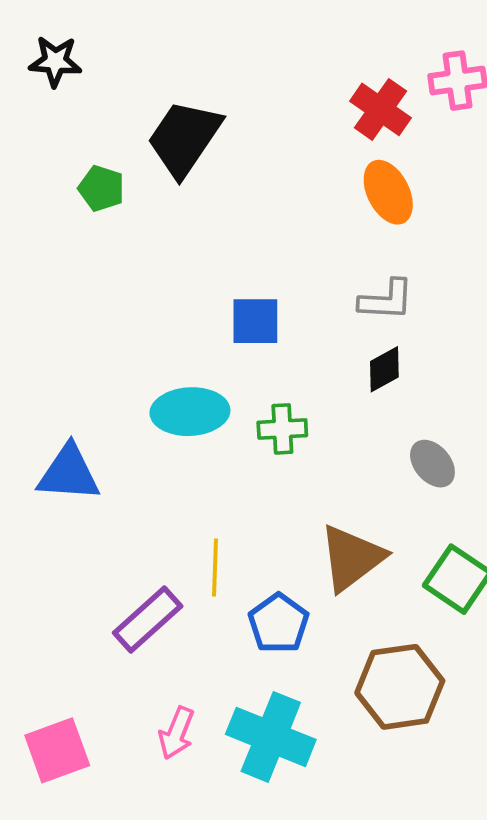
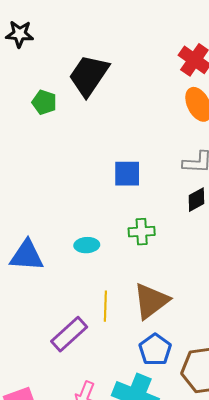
cyan ellipse: (190, 412) -> (87, 245), moved, size x0.6
brown triangle: (352, 558) -> (151, 301), moved
blue pentagon: (279, 623) -> (155, 350), moved

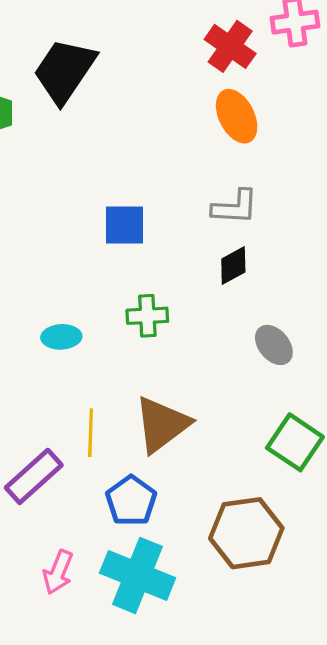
blue pentagon: (155, 350) -> (131, 501), moved

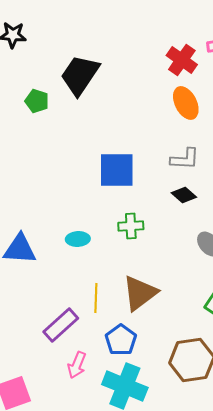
blue square: (125, 225) -> (117, 170), size x1.4
black diamond: (233, 265) -> (184, 195), turned 70
pink arrow: (58, 572) -> (77, 365), moved

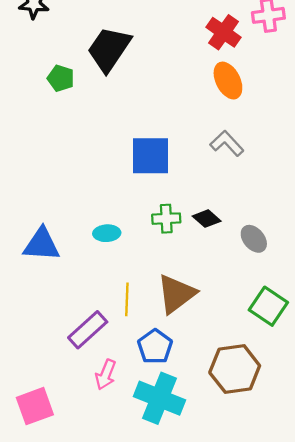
gray L-shape: (185, 159) -> (227, 143), turned -136
black diamond: (184, 195) -> (207, 219), moved

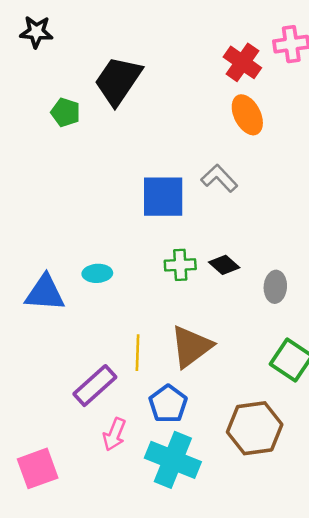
gray L-shape: (227, 143) -> (219, 178), moved
cyan ellipse: (107, 233) -> (97, 273), moved
gray ellipse: (254, 239) -> (275, 287), turned 44

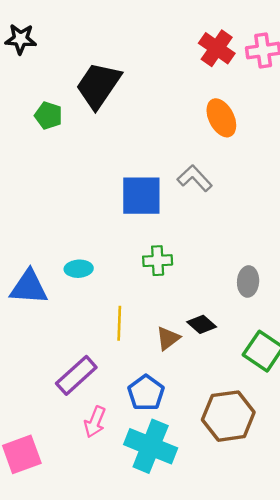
red cross: (242, 62) -> (217, 48), moved
black diamond: (224, 265) -> (202, 324), moved
brown triangle: (191, 347) -> (168, 338), size x0.6
yellow line: (138, 353) -> (119, 323), moved

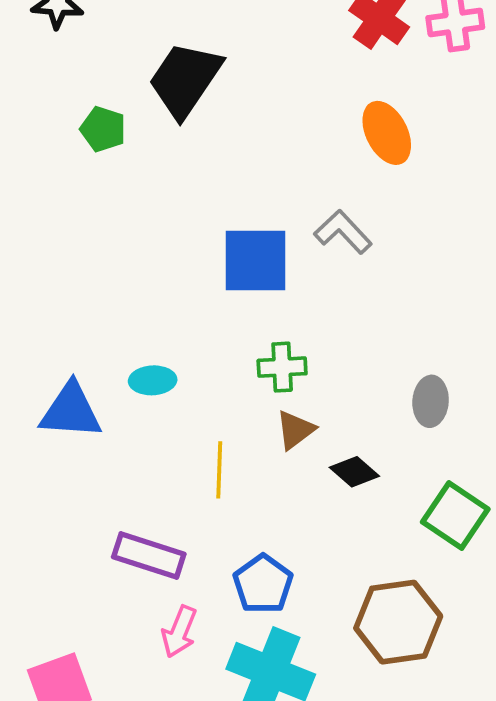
brown triangle: (168, 338) -> (295, 430), moved
purple rectangle: (76, 375) -> (149, 555), turned 60

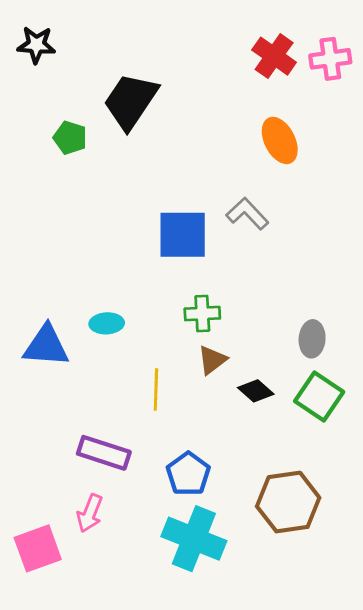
green square: (455, 516) -> (319, 397), moved
pink arrow: (179, 632) -> (90, 513), moved

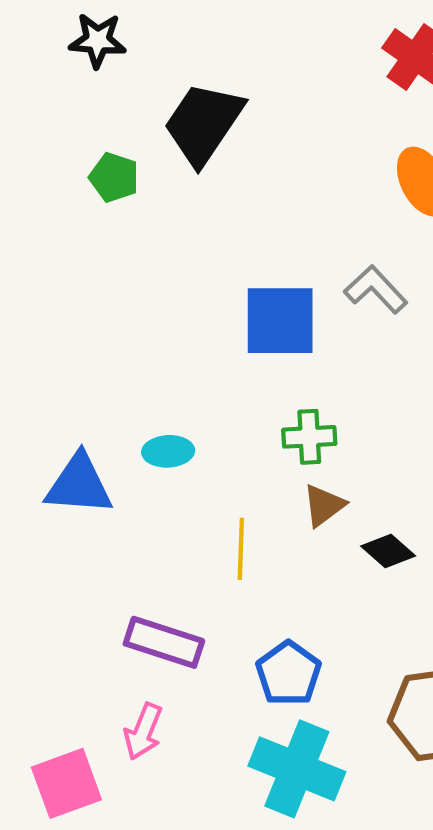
black star: (36, 45) -> (98, 40), moved

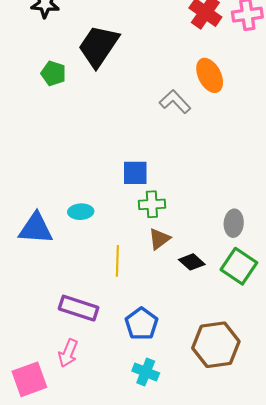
gray L-shape: (376, 289) -> (175, 102), moved
blue square: (280, 321) -> (135, 173), moved, size x0.7
cyan cross: (297, 769) -> (146, 372), size x0.6

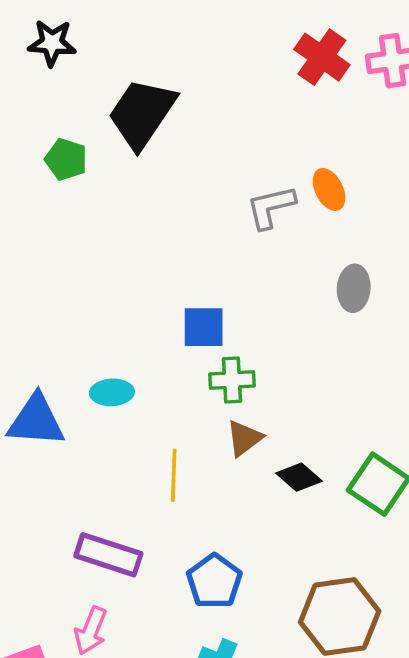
orange ellipse: (210, 75) -> (329, 189), moved, size x0.7
gray L-shape: (175, 102) -> (271, 207), turned -60
gray ellipse: (234, 223) -> (354, 288), moved

